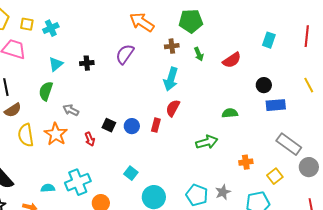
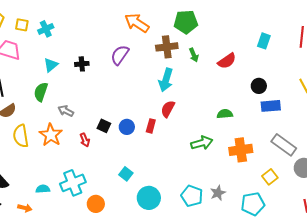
brown cross: (172, 46) -> (167, 47), size x1.5
orange cross: (246, 162) -> (241, 150), moved, size x1.6

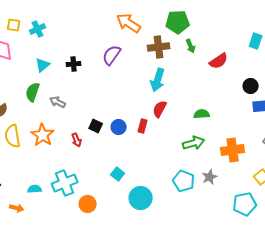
green arrow: (194, 55) -> (191, 46), moved
gray arrow: (66, 111) -> (58, 102), moved
green semicircle: (225, 114) -> (202, 114), moved
gray star: (218, 193) -> (210, 177), moved
cyan pentagon: (192, 196) -> (184, 181), moved

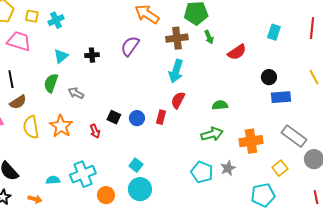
cyan circle: (141, 198) -> (140, 189), moved

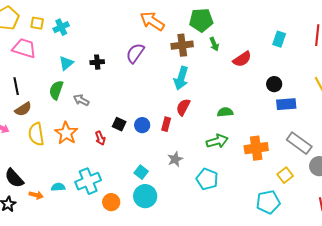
gray star: (228, 168) -> (175, 159), moved
orange arrow: (35, 199) -> (36, 195), moved

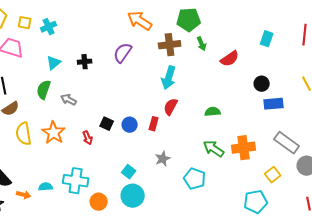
green arrow: (217, 141) -> (214, 149), moved, turned -130
cyan cross: (88, 181) -> (76, 181), turned 30

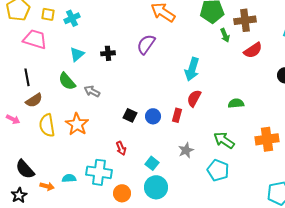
brown cross: (170, 45) -> (245, 20), moved
green semicircle: (44, 90) -> (67, 81), turned -60
red arrow: (88, 138) -> (121, 148), moved
green arrow: (214, 149) -> (224, 140), moved

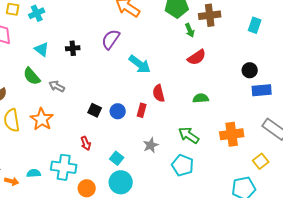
red semicircle: (253, 50) -> (197, 57), moved
cyan triangle: (77, 54) -> (42, 49), turned -42
cyan arrow: (192, 69) -> (140, 64), moved, turned -70
red semicircle: (194, 98) -> (159, 93), turned -42

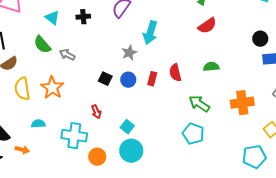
cyan arrow: (140, 64) -> (150, 33), turned 70
red semicircle: (159, 93) -> (175, 73), moved
gray star: (151, 145) -> (129, 53), moved
cyan semicircle: (34, 173) -> (38, 124), moved

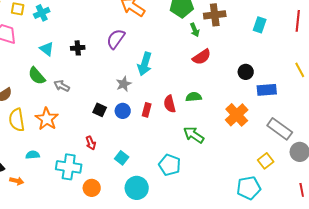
black circle: (260, 39) -> (246, 72), moved
green semicircle: (211, 67) -> (194, 97), moved
orange cross: (242, 103) -> (237, 115), moved, turned -35
cyan pentagon: (193, 134) -> (170, 165), moved
cyan circle: (131, 151) -> (137, 188), moved

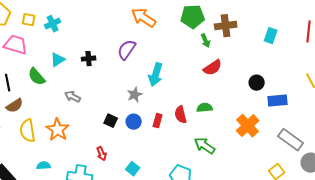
cyan triangle: (47, 49) -> (58, 60), turned 49
green semicircle: (37, 76) -> (37, 77), moved

